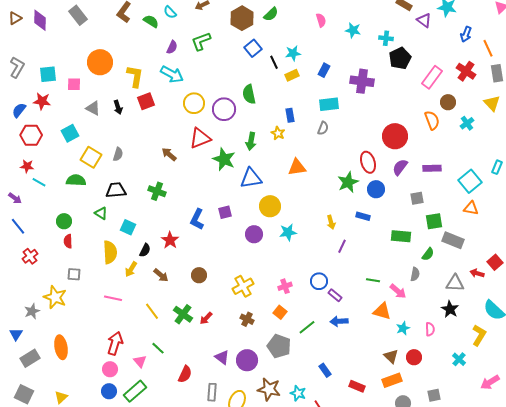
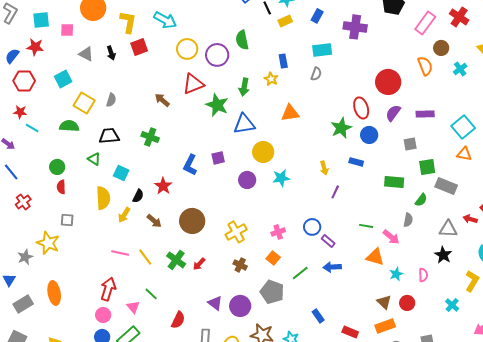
brown circle: (199, 275) -> (192, 221), size x1.6
pink line: (113, 298) -> (120, 253), moved

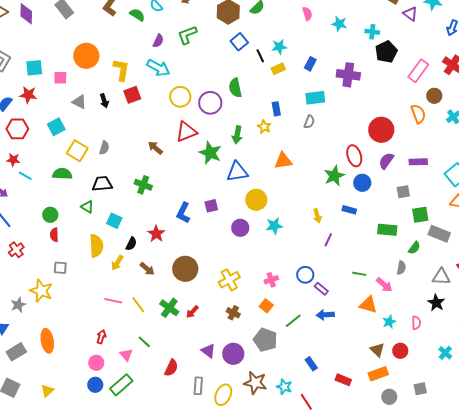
red arrow: (108, 289) -> (101, 337), size x0.6

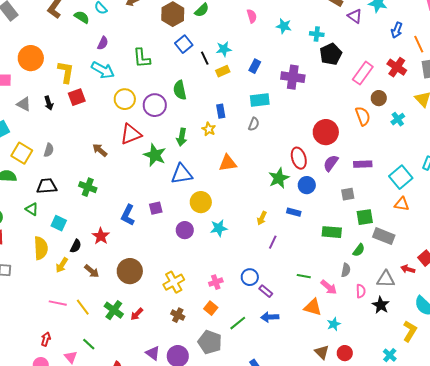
green L-shape: (187, 35) -> (142, 58), moved, turned -75
yellow arrow: (317, 216) -> (262, 218), turned 40
pink semicircle: (416, 323) -> (361, 291), moved

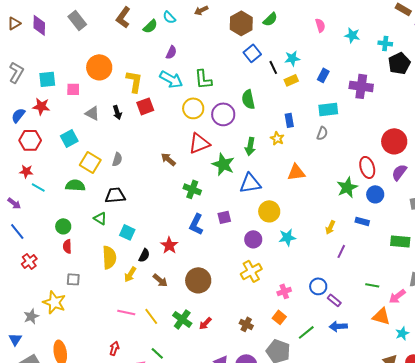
green semicircle: (82, 17) -> (150, 26), turned 105
green L-shape: (142, 58) -> (203, 79), moved
green cross: (88, 187) -> (192, 189), moved
yellow cross: (174, 282) -> (251, 271), moved
pink arrow: (329, 287) -> (397, 296), turned 102

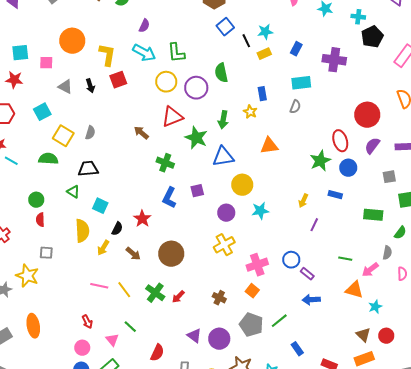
pink cross: (284, 291) -> (257, 265), size x1.5
green line: (306, 332) -> (279, 321), moved
red arrow: (114, 348) -> (87, 322), turned 136

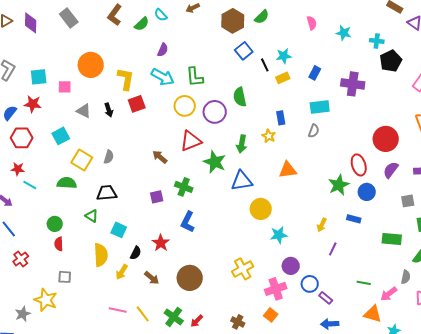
purple square: (197, 191) -> (157, 197), moved
purple circle: (226, 213) -> (291, 266), moved

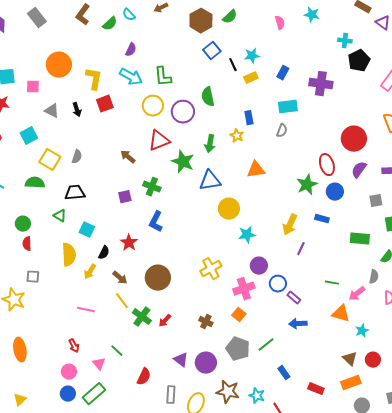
cyan star: (344, 33) -> (312, 15), moved
yellow arrow: (322, 225) -> (290, 225), size x1.5
yellow line: (143, 314) -> (122, 301), moved

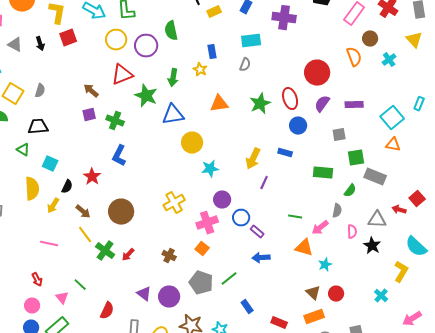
green star: (307, 185) -> (260, 104), moved
purple square: (125, 197) -> (89, 115), moved

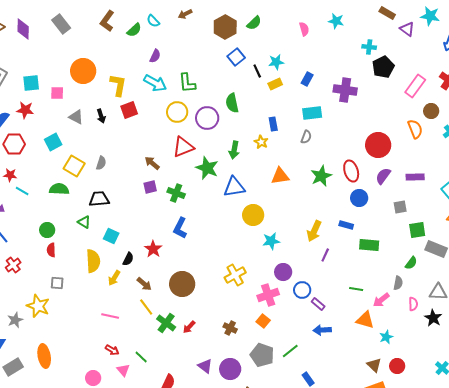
green rectangle: (323, 173) -> (369, 245), moved
red arrow: (37, 280) -> (112, 350), moved, turned -32

